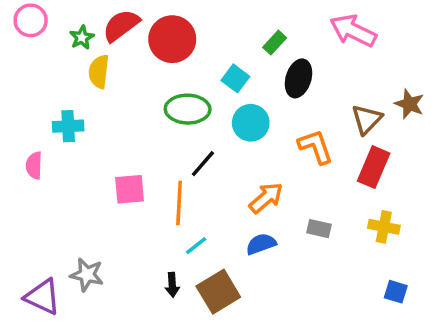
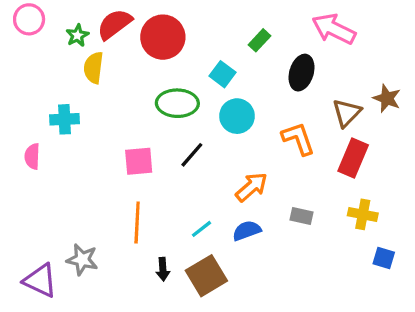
black ellipse: (299, 78) -> (301, 73), moved
pink square: (130, 189) -> (139, 161), moved
orange line: (179, 203) -> (137, 222), moved
cyan line: (196, 246) -> (202, 229), moved
blue square: (396, 292) -> (384, 258), moved

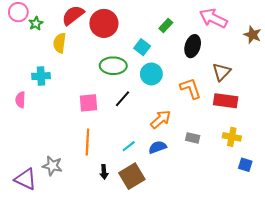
green star: (77, 35) -> (36, 23), moved
brown star: (387, 98) -> (252, 35), moved
red rectangle: (353, 158) -> (226, 101), turned 75

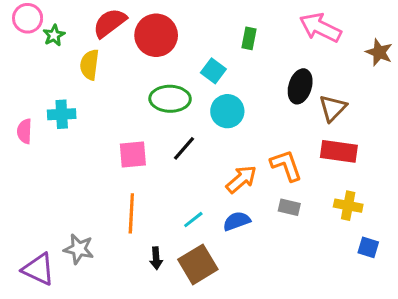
green rectangle: (166, 25) -> (249, 38), turned -32
black ellipse: (193, 46) -> (300, 86), moved
orange L-shape: (191, 88) -> (286, 165), moved
pink semicircle: (20, 100) -> (24, 131), moved

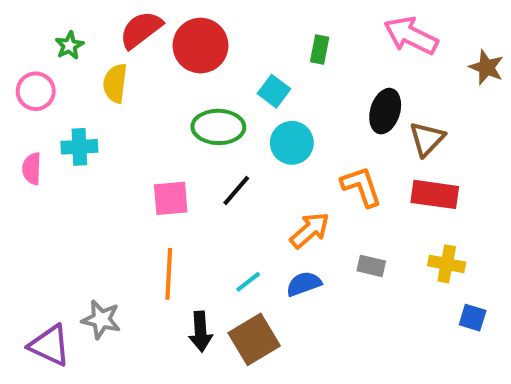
pink circle: (28, 18) -> (36, 91), moved
orange L-shape: (286, 165) -> (361, 187), moved
black arrow: (156, 258) -> (200, 331), size x1.4

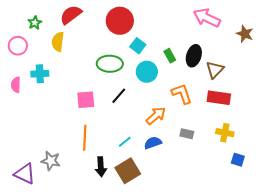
red circle: (200, 46) -> (120, 21), moved
green rectangle: (320, 50) -> (170, 56), moved, turned -40

